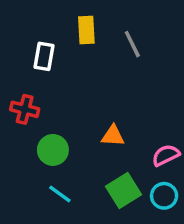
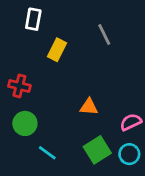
yellow rectangle: (86, 30) -> (57, 50), moved, turned 30
white rectangle: (44, 56) -> (33, 19), moved
green circle: (53, 150) -> (25, 123), moved

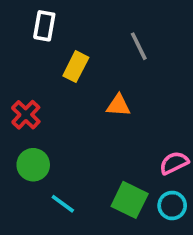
red cross: (19, 86) -> (26, 115), turned 30
orange triangle: (89, 107) -> (118, 105), moved
green square: (97, 150) -> (130, 200), turned -32

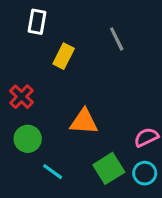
orange triangle: (118, 105) -> (84, 122), moved, size x1.4
green square: (130, 200) -> (109, 168), turned 32

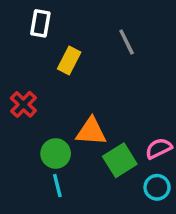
green circle: (28, 139) -> (56, 153), moved
green square: (109, 168) -> (120, 160), moved
cyan line: (53, 172) -> (57, 186), turned 40

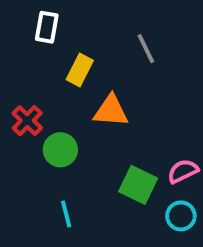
orange triangle: (91, 132) -> (111, 111), moved
green circle: (56, 153) -> (60, 150), moved
green square: (120, 160) -> (138, 185), turned -32

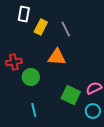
gray line: (146, 49) -> (66, 29), moved
yellow rectangle: (80, 70) -> (41, 27), moved
red cross: (27, 121) -> (14, 62), turned 35

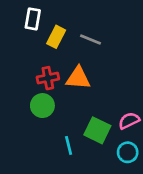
gray line: (66, 29) -> (91, 40), turned -42
red cross: (14, 62) -> (48, 78), moved
cyan line: (34, 110) -> (69, 145), moved

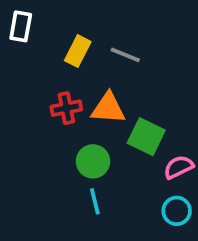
white rectangle: (33, 19) -> (21, 26), moved
green circle: (42, 106) -> (93, 161), moved
green square: (97, 130) -> (146, 137), moved

